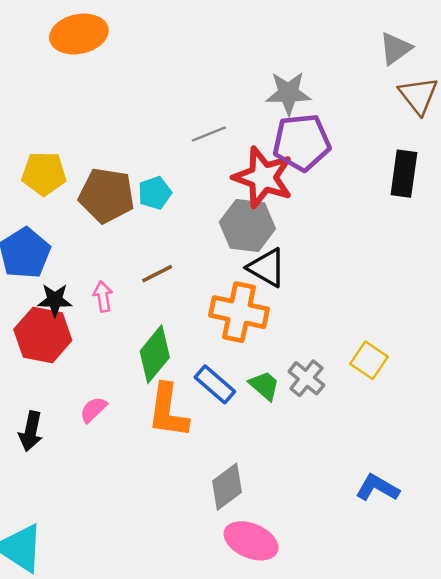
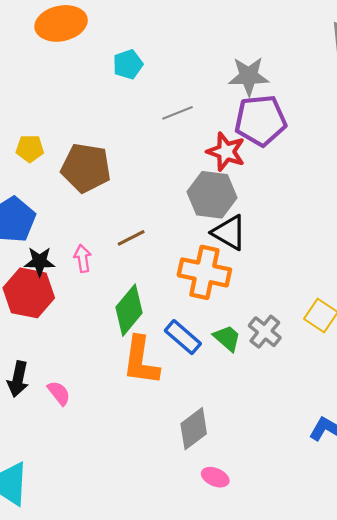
yellow pentagon: (44, 174) -> (30, 148), size x0.7
red star: (263, 177) -> (226, 152), size x0.7
cyan pentagon: (155, 193) -> (128, 64), moved
pink semicircle: (93, 410) -> (59, 393), moved, turned 96
pink ellipse: (251, 541) -> (215, 477), size x0.6

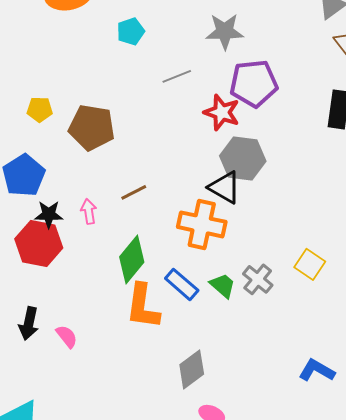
gray star: (249, 76) -> (225, 31), moved
gray hexagon: (212, 195) -> (243, 158), moved

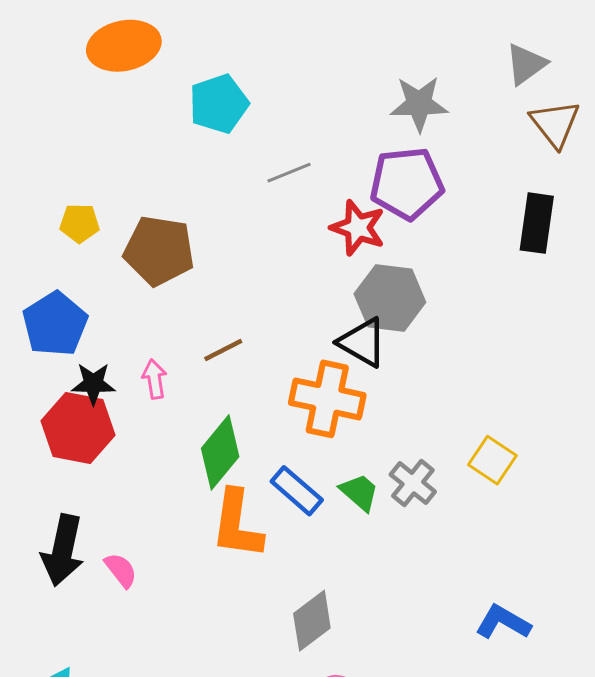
cyan pentagon: (131, 31) -> (219, 104), size x1.4
gray star: (225, 31) -> (419, 104), moved
black arrow: (29, 323) -> (63, 550), size x1.4

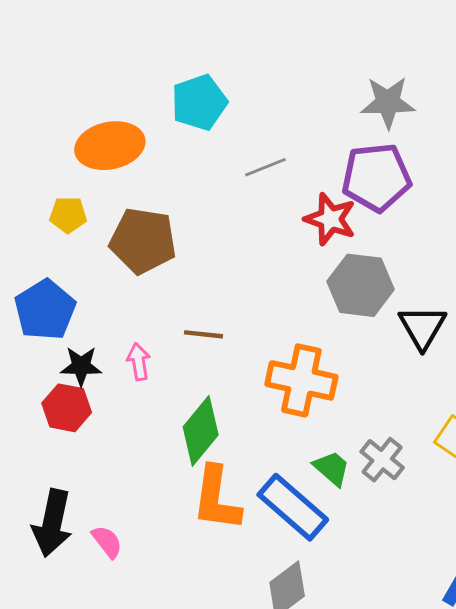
orange ellipse: (124, 46) -> (110, 146), moved
black triangle: (362, 342) -> (422, 327), moved, turned 30
brown line: (223, 350) -> (203, 334), turned 33
red hexagon: (78, 428) -> (67, 408), size x0.7
blue rectangle: (297, 491) -> (293, 507), moved, size x1.4

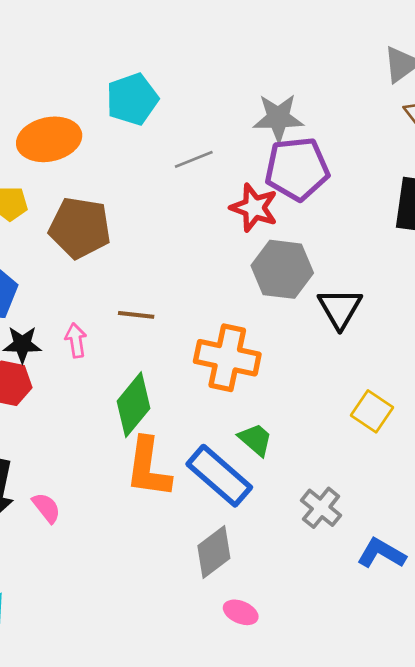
gray star: (388, 102) -> (278, 118), moved
gray cross: (382, 460) -> (321, 508), moved

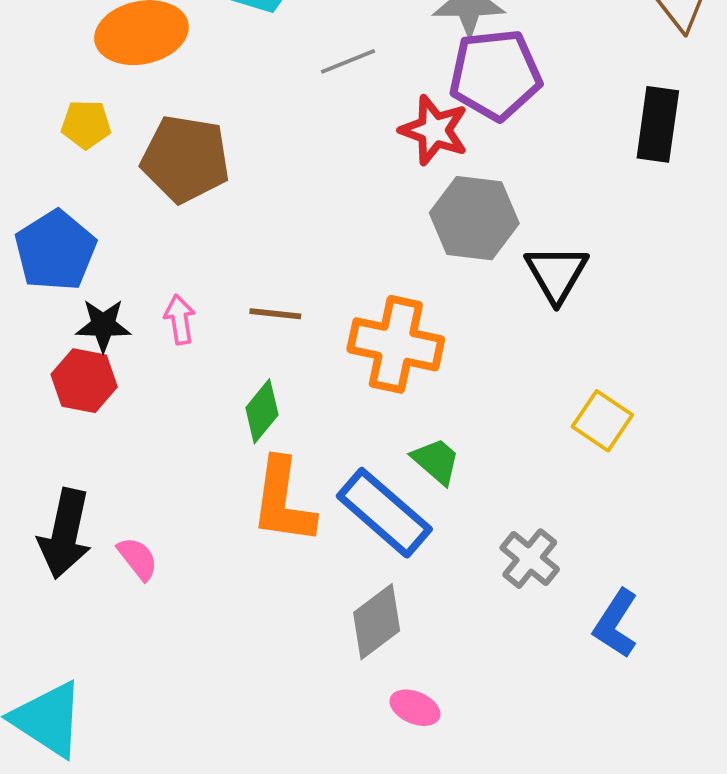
brown line: (136, 315) -> (275, 314), moved
green diamond: (133, 405) -> (262, 411), size x0.7
blue L-shape: (381, 553) -> (616, 624), turned -87

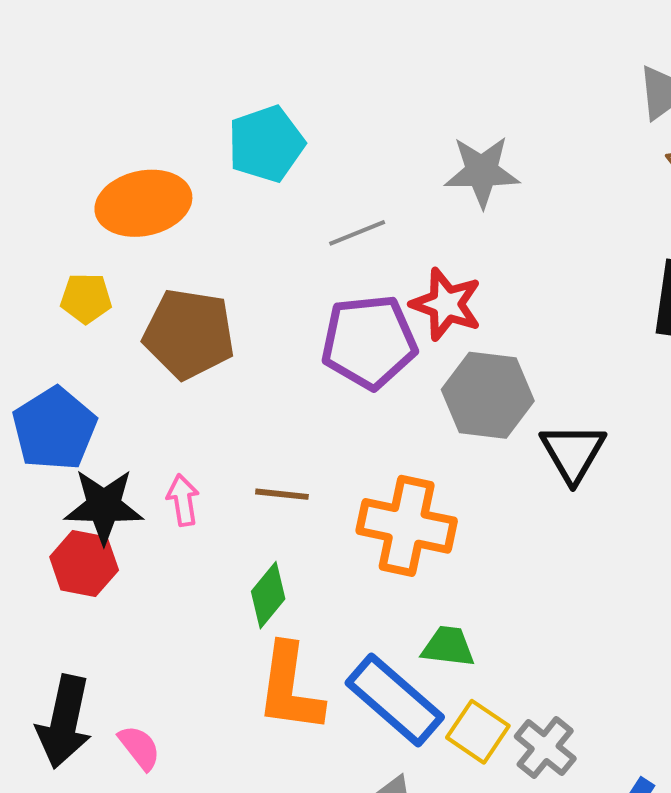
purple pentagon: (495, 75) -> (369, 342), moved
black star: (103, 325) -> (104, 506), size x1.4
yellow square: (602, 421) -> (478, 732), moved
green trapezoid: (436, 461) -> (448, 647), turned -34

